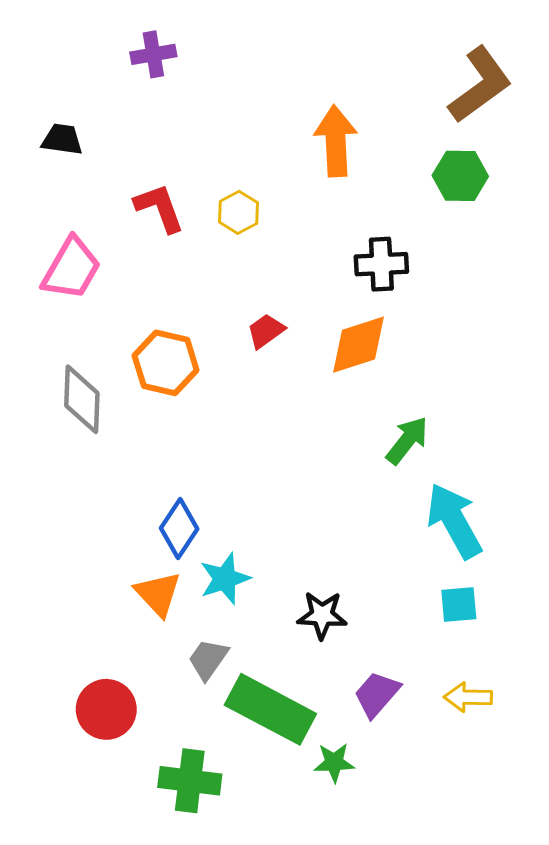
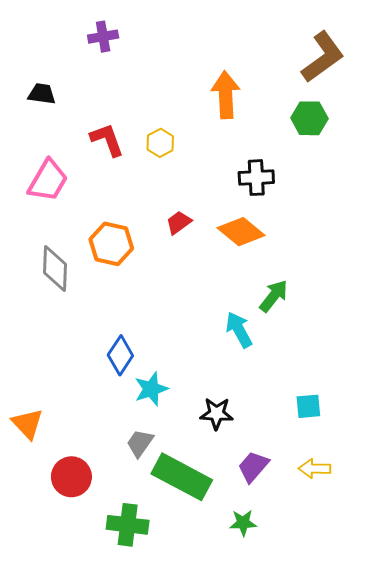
orange diamond: (359, 345) -> (241, 232), turned 57
cyan arrow: (454, 521) -> (239, 330), moved, size x0.7
orange triangle: (158, 594) -> (28, 424), moved
green star: (334, 763) -> (243, 523), moved

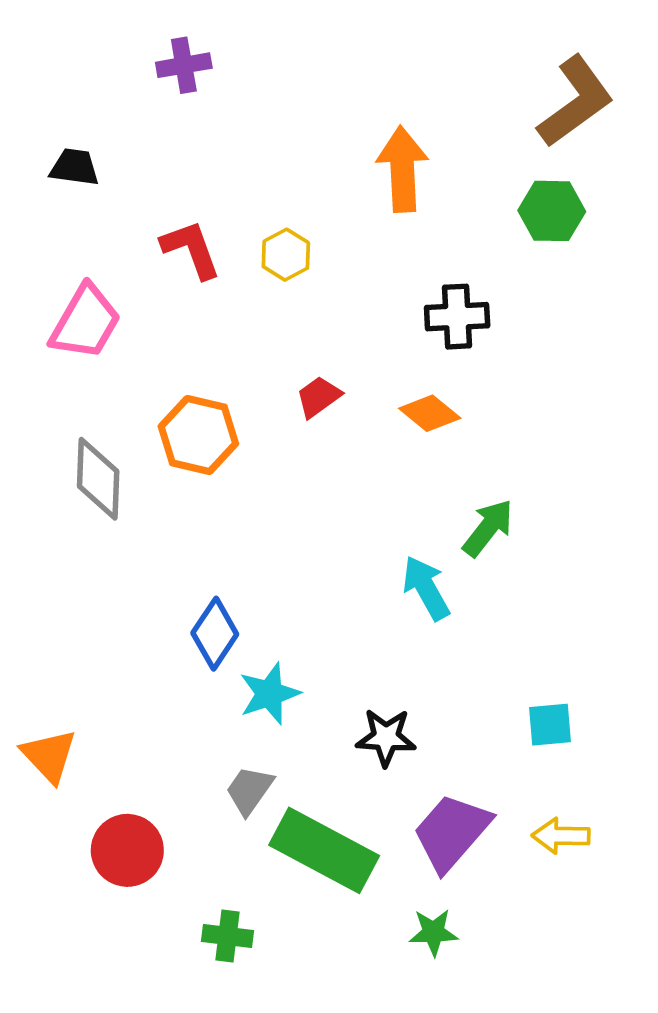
orange diamond: (241, 232) -> (430, 413), size x0.7
purple trapezoid: (253, 467) -> (452, 832), size x1.4
green cross: (128, 525) -> (228, 936), size x0.7

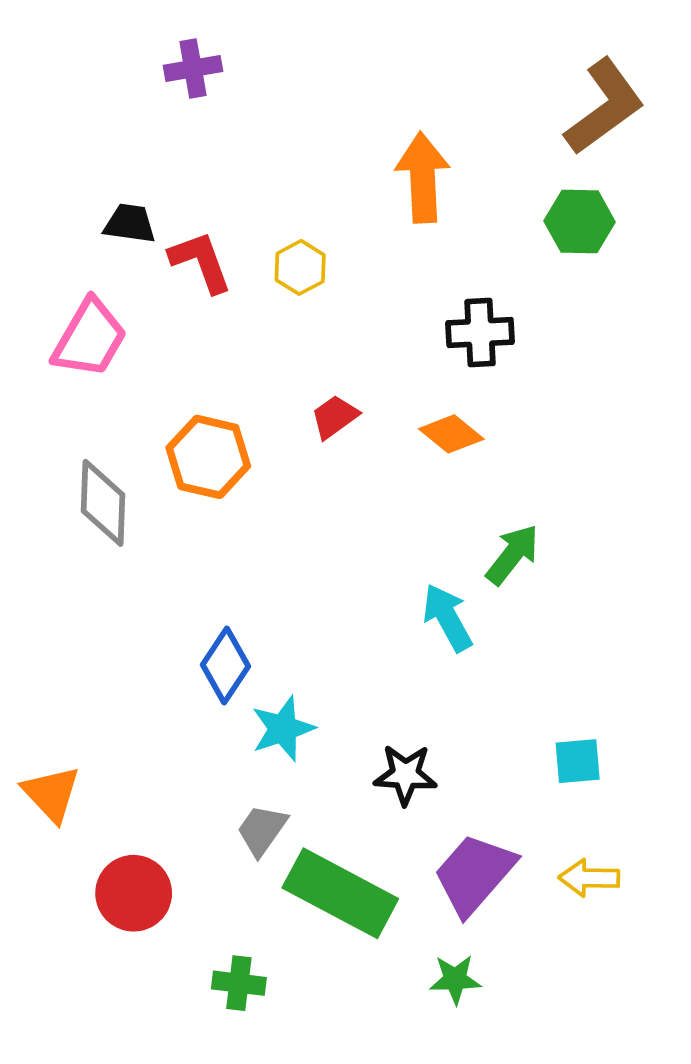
black trapezoid: (74, 167) -> (130, 223), moved

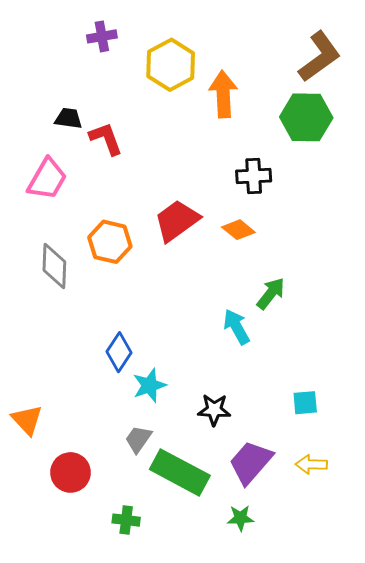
green hexagon: (580, 222) -> (306, 117), size x1.4
yellow hexagon: (300, 267) -> (171, 65), moved, size x1.8
red trapezoid: (335, 417) -> (177, 221), size x1.8

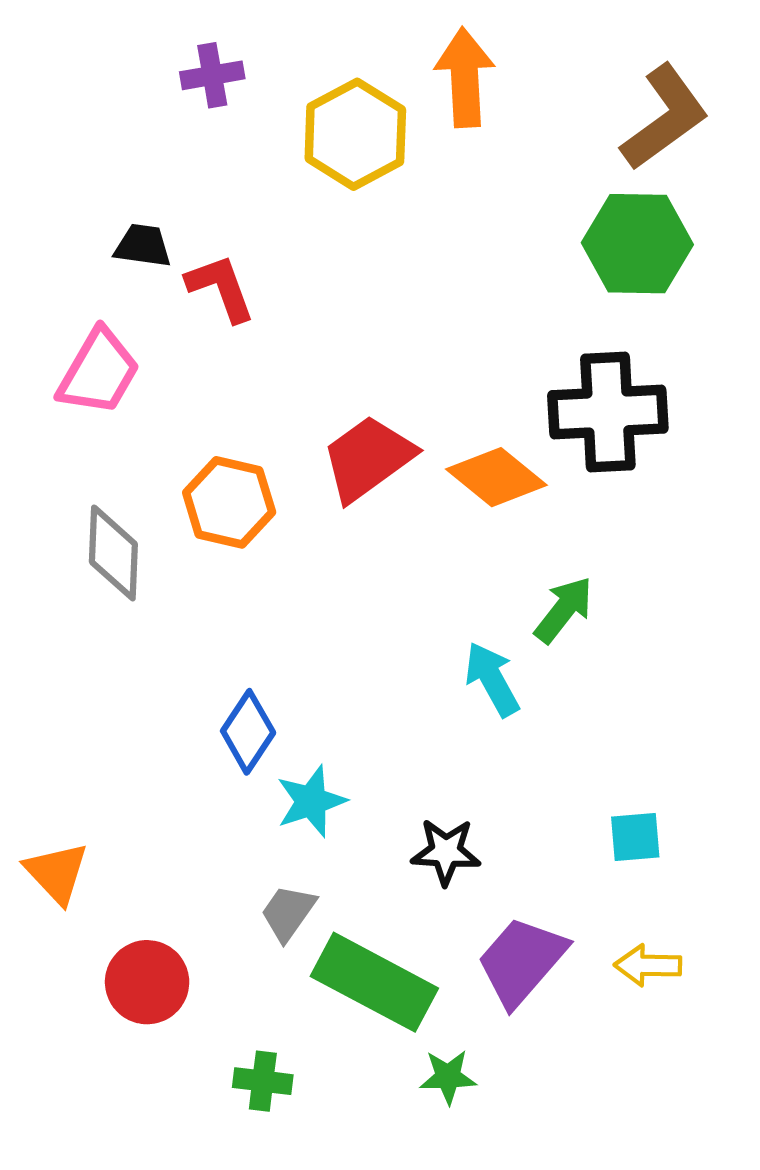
orange arrow: (223, 94) -> (465, 77), moved
black cross: (254, 176) -> (608, 412), moved, size x1.6
orange diamond: (238, 230) -> (496, 477), size x1.4
green star: (240, 518) -> (448, 1077), moved

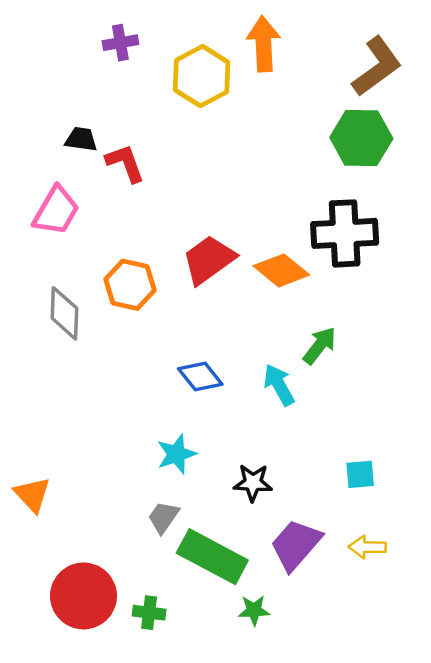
blue diamond: (248, 732) -> (200, 377), moved, turned -72
red circle: (147, 982) -> (83, 596), moved, size x1.4

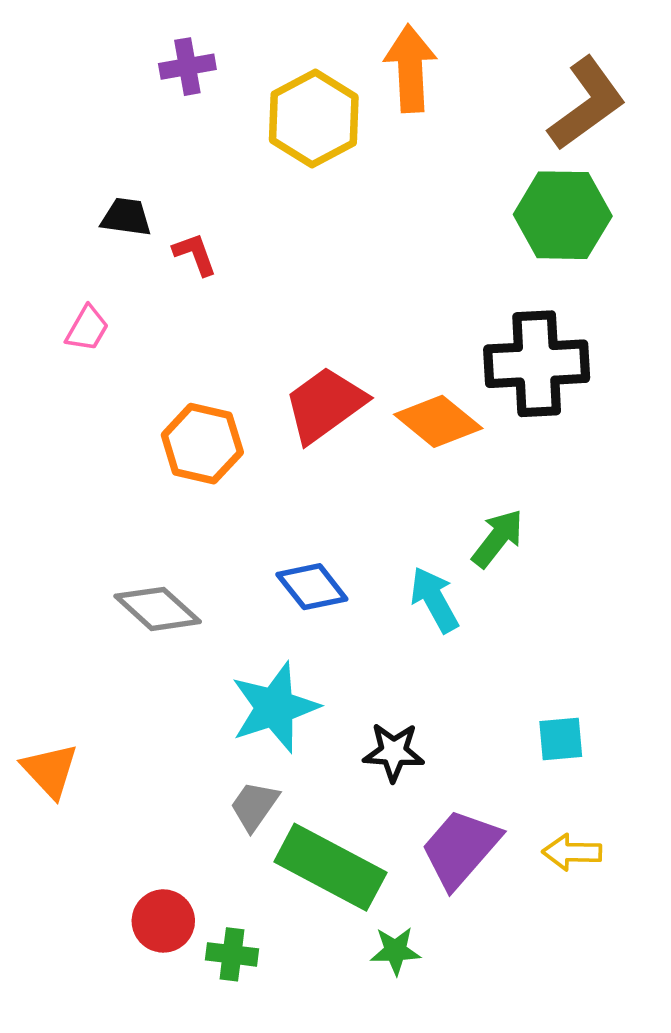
red L-shape: (125, 163) -> (195, 254), size x0.7
pink trapezoid: (56, 211) -> (87, 328), size x0.6
gray diamond: (64, 313) -> (158, 609), moved, turned -50
cyan star: (176, 454) -> (275, 707), size x1.4
red circle: (83, 596) -> (163, 921), moved, size x0.6

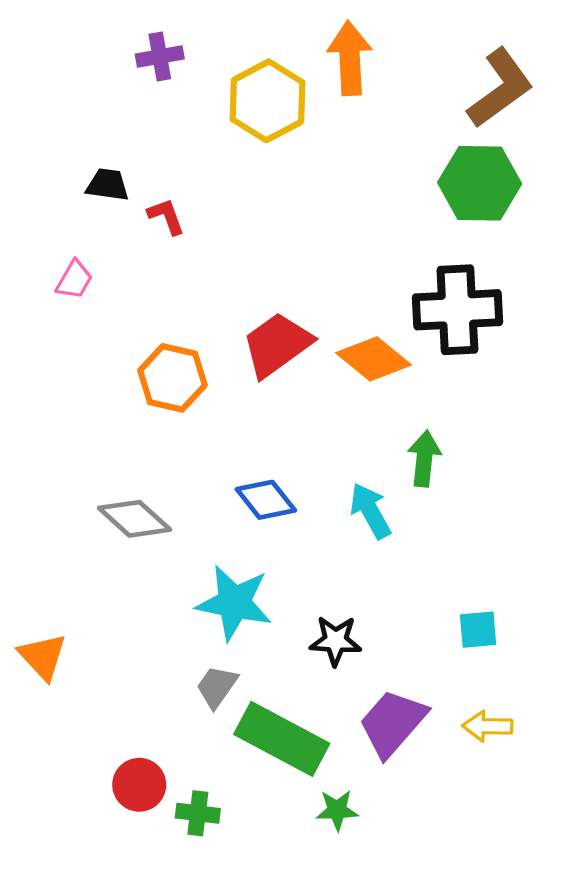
green arrow: (498, 538) -> (424, 459), turned -32
cyan star: (275, 707) -> (234, 603), turned 30

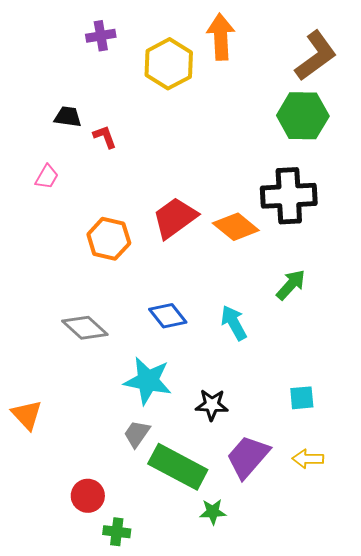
green arrow: (424, 459) -> (291, 285), moved, turned 36
green cross: (198, 813) -> (117, 532), moved

